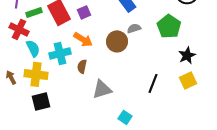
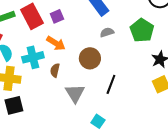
brown circle: (117, 41) -> (90, 58), moved
black line: (153, 83) -> (111, 84), moved
gray triangle: (102, 89) -> (75, 93), turned -45

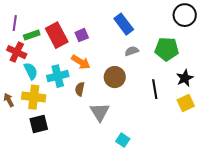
green pentagon: (142, 30) -> (167, 49), turned -30
black line: (111, 84) -> (155, 89), moved, turned -30

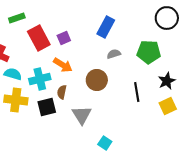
blue rectangle: (124, 24) -> (106, 27), turned 65
green rectangle: (32, 35) -> (17, 18), moved
cyan semicircle: (31, 71) -> (13, 74), turned -48
black square: (39, 124) -> (47, 107), moved

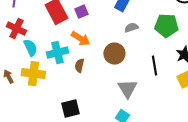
cyan semicircle: (13, 74) -> (30, 48), turned 48
black square: (47, 107) -> (70, 109), moved
gray triangle: (82, 115) -> (127, 89), moved

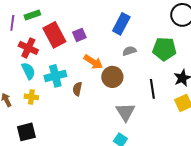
red cross: (16, 29) -> (28, 48), moved
orange arrow: (80, 39) -> (93, 62), moved
yellow cross: (33, 74) -> (31, 97), size x0.6
black square: (70, 109) -> (26, 132), moved

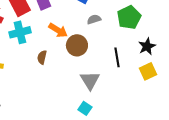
green pentagon: (164, 49) -> (129, 17), turned -30
cyan cross: (55, 76) -> (20, 32), moved

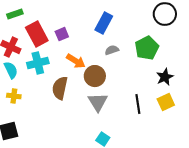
brown semicircle: (42, 57) -> (60, 88), size x1.6
black line: (117, 57) -> (138, 104), moved
gray triangle: (90, 80) -> (98, 102), moved

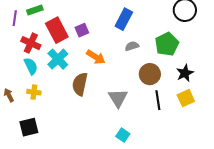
cyan cross: (38, 63) -> (58, 59), turned -30
brown circle: (95, 76) -> (150, 74), moved

